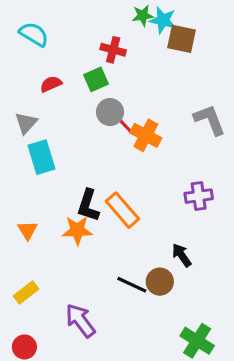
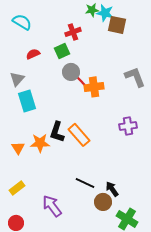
red cross: (113, 50) -> (73, 32), turned -35
orange cross: (146, 135) -> (94, 87), turned -36
orange star: (77, 230) -> (40, 143), moved
black arrow: (182, 255) -> (112, 189), moved
brown circle: (160, 282) -> (103, 202), moved

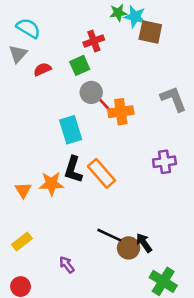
gray triangle: (17, 79) -> (18, 54), moved
cyan rectangle: (27, 101) -> (71, 130), moved
brown circle: (103, 202) -> (128, 248), moved
purple arrow: (52, 206) -> (67, 265), size x0.6

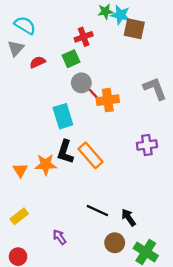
brown circle: (128, 248) -> (115, 243), moved

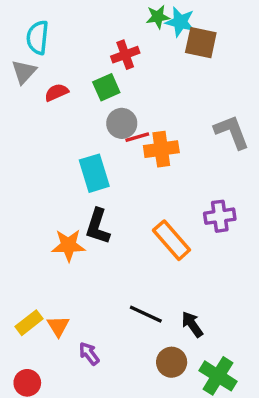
cyan semicircle: (25, 25) -> (38, 37), turned -115
red line: (92, 92) -> (137, 137), turned -63
orange rectangle: (91, 155) -> (172, 240), moved
orange triangle: (20, 170) -> (58, 326), moved

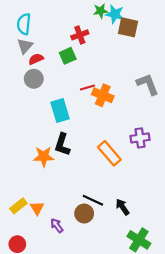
gray triangle: (24, 72) -> (25, 46), moved
gray circle: (122, 123) -> (34, 79), moved
orange cross: (161, 149) -> (103, 95), turned 30
brown circle: (172, 362) -> (84, 213), moved

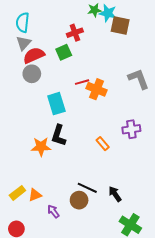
red semicircle: (36, 59) -> (34, 55), size x1.5
orange rectangle: (109, 153) -> (103, 144), size x0.6
orange triangle: (37, 208) -> (35, 195), turned 40

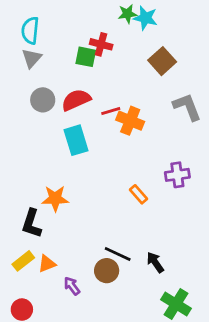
brown square: (120, 26) -> (162, 61), moved, turned 36
red cross: (75, 33) -> (101, 44), turned 35
green square: (64, 52) -> (86, 57), moved, turned 35
red semicircle: (34, 55) -> (76, 100), moved
black L-shape: (59, 135) -> (32, 223), moved

